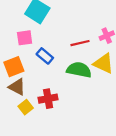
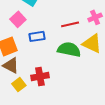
pink square: (25, 38) -> (18, 19), turned -35
blue rectangle: (45, 56) -> (37, 36), turned -49

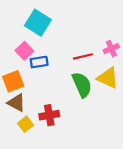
blue rectangle: (37, 36) -> (39, 62), moved
green semicircle: (69, 49) -> (82, 85), turned 55

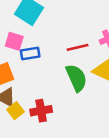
pink square: (24, 51) -> (14, 41), turned -30
yellow square: (26, 124) -> (16, 111), moved

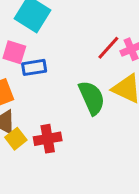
red line: (78, 47) -> (108, 48), moved, turned -35

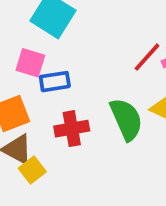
red cross: (48, 139) -> (72, 129), moved

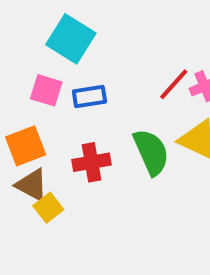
blue rectangle: (55, 82) -> (89, 96), moved

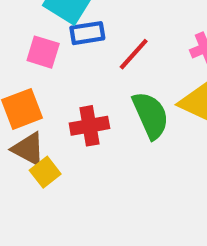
red line: (174, 84) -> (134, 54), moved
blue rectangle: (89, 96) -> (87, 33), moved

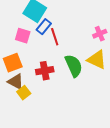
blue rectangle: (87, 33) -> (44, 27), turned -42
red line: (134, 54) -> (55, 37), moved, turned -60

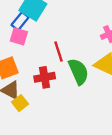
blue rectangle: (44, 27) -> (20, 21), moved
red line: (55, 37) -> (59, 52), moved

